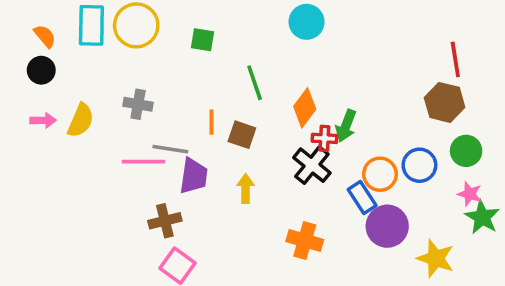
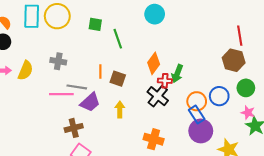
green line: (255, 83) -> (118, 39), moved
purple trapezoid: (194, 176) -> (90, 102), turned 40
blue rectangle: (362, 197) -> (197, 115), moved

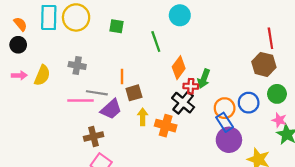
green line: (118, 39) -> (156, 41), moved
brown square: (118, 79) -> (134, 93), moved, turned -35
orange cross: (154, 139) -> (166, 126), moved

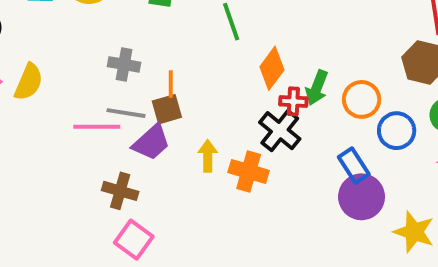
gray cross: (77, 66) -> (124, 64), moved
brown square: (134, 93) -> (167, 109), moved
orange circle: (225, 108) -> (362, 99), moved
brown cross: (94, 136) -> (120, 191), turned 30

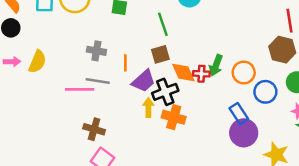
orange diamond: (272, 68) -> (183, 73), moved, turned -60
brown square: (167, 109) -> (160, 54), moved
black cross: (280, 131) -> (165, 92), moved, turned 30
purple trapezoid: (151, 142) -> (144, 81), moved

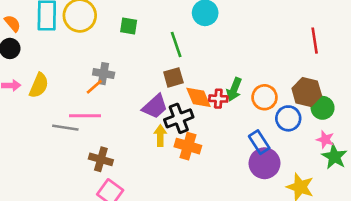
brown hexagon: (282, 50) -> (307, 92), moved
orange line: (125, 63) -> (94, 87), moved, turned 49
gray line: (98, 81) -> (65, 128), moved

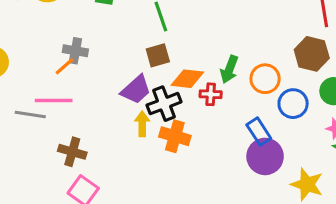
brown hexagon: (307, 92) -> (312, 54), moved
orange diamond: (199, 97) -> (187, 79), turned -60
red cross: (218, 99) -> (211, 94), moved

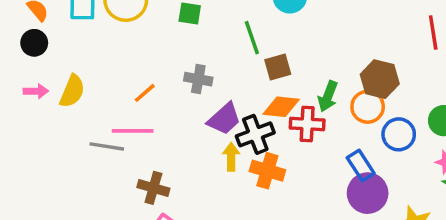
gray cross: (75, 51) -> (198, 79), moved
brown hexagon: (312, 54) -> (380, 79), moved
brown square: (158, 55) -> (278, 67), moved
red cross: (211, 94) -> (307, 124), size x1.4

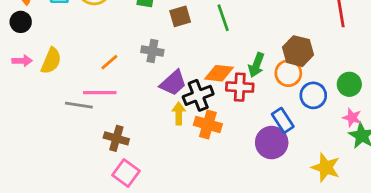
green line: (252, 38) -> (223, 18), moved
brown square: (278, 67) -> (180, 16), moved
purple circle: (368, 193) -> (272, 143), moved

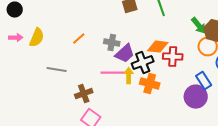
gray cross: (152, 51) -> (112, 43), moved
green arrow: (256, 65) -> (199, 26), moved, turned -60
pink line: (100, 93) -> (113, 73), moved
brown cross: (116, 138) -> (84, 94), turned -36

